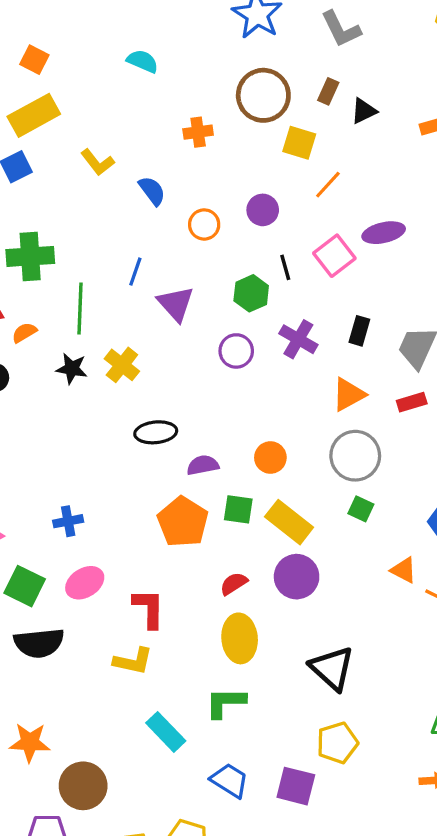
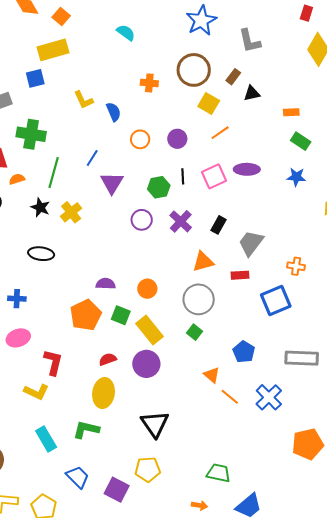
yellow L-shape: (97, 162) -> (83, 100), moved
black ellipse: (156, 432) -> (41, 254), moved

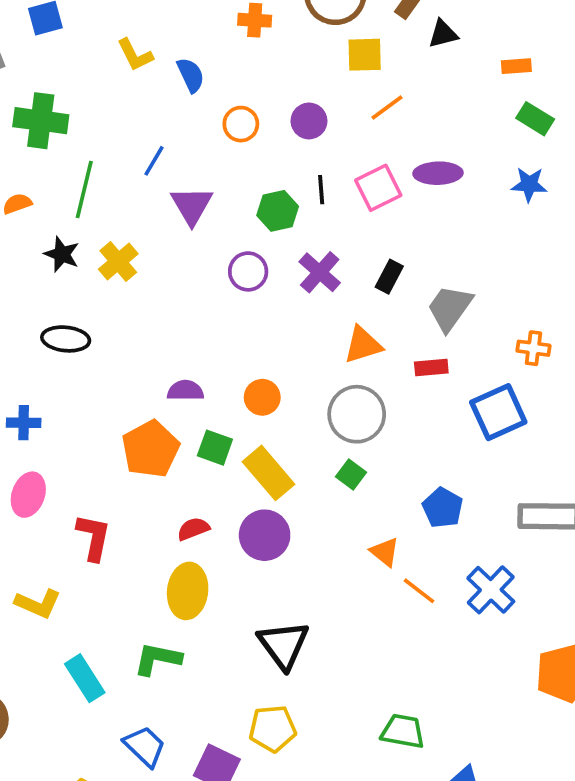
yellow square: (209, 104) -> (365, 55), turned -30
pink ellipse: (18, 338) -> (28, 495), turned -50
yellow L-shape: (36, 392) -> (38, 604), moved

